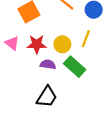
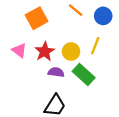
red star: (37, 44) -> (45, 51), turned -30

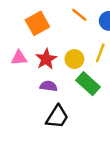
pink triangle: (19, 50) -> (19, 58), turned -42
purple semicircle: (56, 72) -> (49, 86), moved

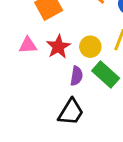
purple semicircle: (49, 86) -> (76, 76), moved, turned 91

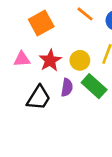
black trapezoid: (71, 112) -> (39, 98), moved

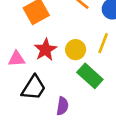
pink triangle: (22, 59) -> (17, 59), moved
purple semicircle: (67, 87) -> (62, 106), moved

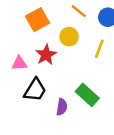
yellow circle: (76, 50) -> (69, 37), moved
green rectangle: (90, 76) -> (87, 95), moved

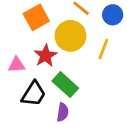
yellow circle: (69, 37) -> (71, 36), size x1.5
green rectangle: (87, 95) -> (65, 85), moved

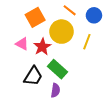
pink triangle: (17, 65) -> (22, 44), moved, turned 32

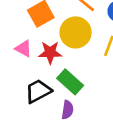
red star: (42, 47) -> (50, 52), turned 30
black trapezoid: (33, 76) -> (38, 91), turned -150

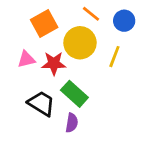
pink triangle: (23, 48) -> (26, 59), turned -42
black trapezoid: (38, 91) -> (41, 103), turned 60

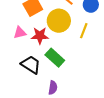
purple semicircle: (72, 123) -> (53, 88), moved

